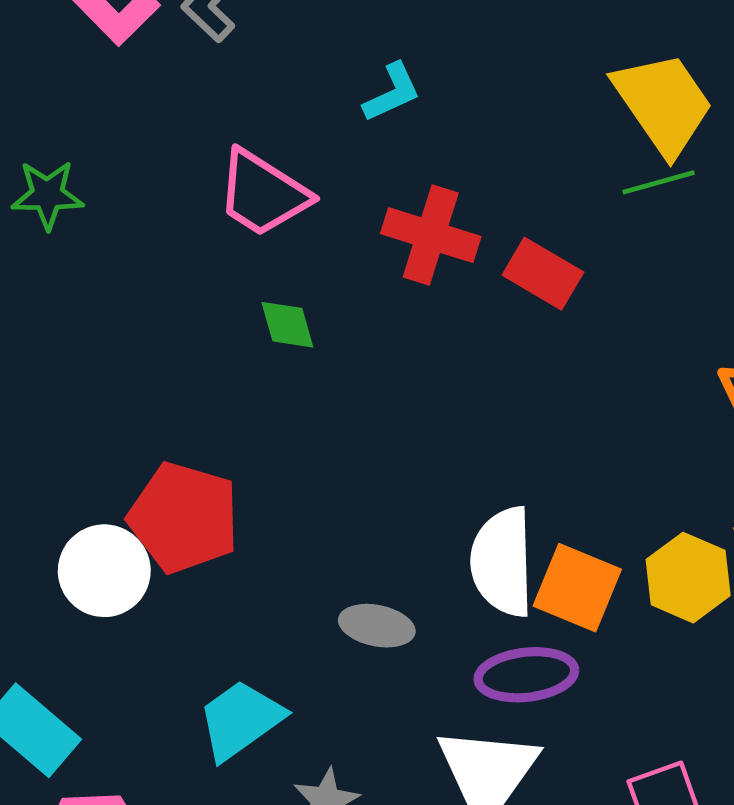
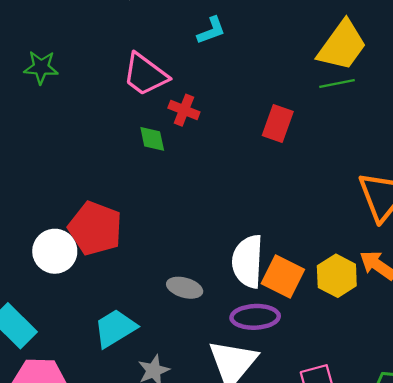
yellow trapezoid: (663, 103) -> (342, 46), turned 66
red cross: (431, 235) -> (184, 110), moved, size x0.7
red rectangle: (543, 274) -> (278, 123), turned 75

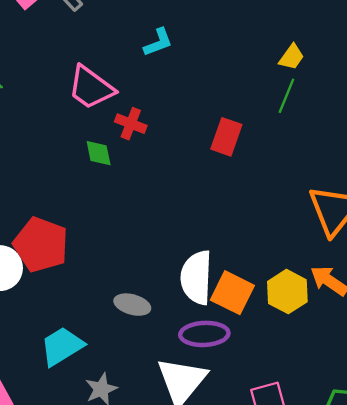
yellow trapezoid: (342, 46) -> (291, 57), size x0.5
green line: (337, 84) -> (286, 96), turned -56

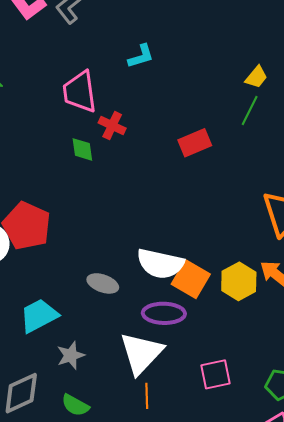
pink trapezoid: (91, 88) -> (80, 92), turned 42
red rectangle: (226, 137) -> (195, 143), turned 44
white semicircle: (196, 277) -> (160, 264), turned -84

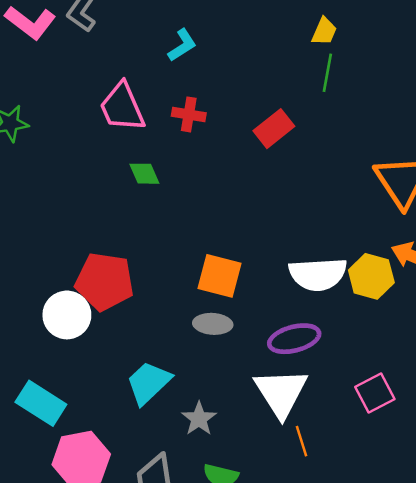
red cross: (112, 126) -> (189, 114), moved
white semicircle: (160, 264) -> (318, 274), moved
orange square: (191, 279) -> (219, 276), moved

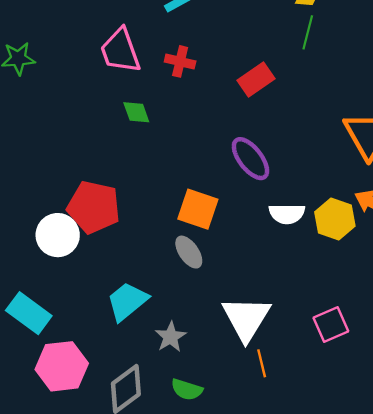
white semicircle: (318, 274) -> (287, 214), size x0.7
gray ellipse: (213, 324) -> (189, 252), turned 48
purple ellipse: (294, 339) -> (250, 159), moved, turned 63

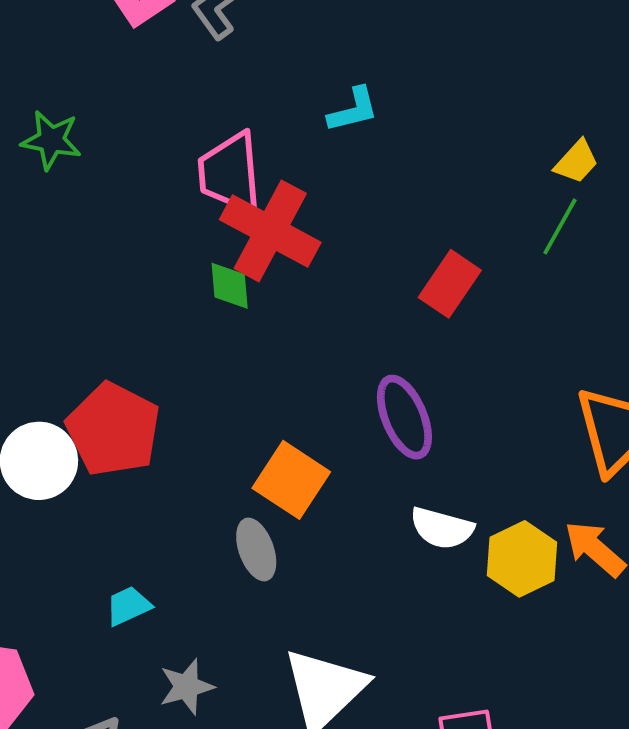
red cross: (180, 61) -> (270, 231), moved, size x1.8
red rectangle: (256, 80) -> (450, 284), turned -36
cyan trapezoid: (127, 301) -> (128, 606), size x0.6

